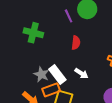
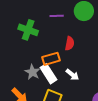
purple line: (69, 16) -> (57, 16), moved, turned -72
orange rectangle: (51, 90) -> (51, 59), moved

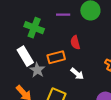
red semicircle: (70, 43) -> (75, 42), turned 152
white rectangle: (48, 74) -> (25, 56), moved

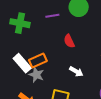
green cross: (34, 28) -> (20, 23), moved
orange rectangle: (56, 57) -> (38, 60), moved

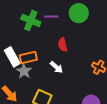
green cross: (20, 23) -> (31, 21), moved
white arrow: (76, 72) -> (56, 67), moved

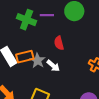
gray star: (24, 71) -> (38, 61), moved

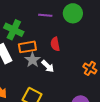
green cross: (27, 20) -> (14, 30), moved
orange rectangle: (25, 57) -> (27, 47), moved

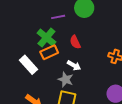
green cross: (14, 30) -> (46, 37), moved, turned 30
gray star: (33, 60) -> (66, 80), moved

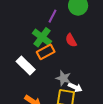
purple line: (58, 17) -> (52, 16), turned -48
white arrow: (74, 65) -> (75, 87), moved

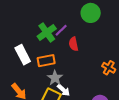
purple line: (52, 16) -> (61, 30), moved
orange rectangle: (46, 52) -> (46, 61), moved

